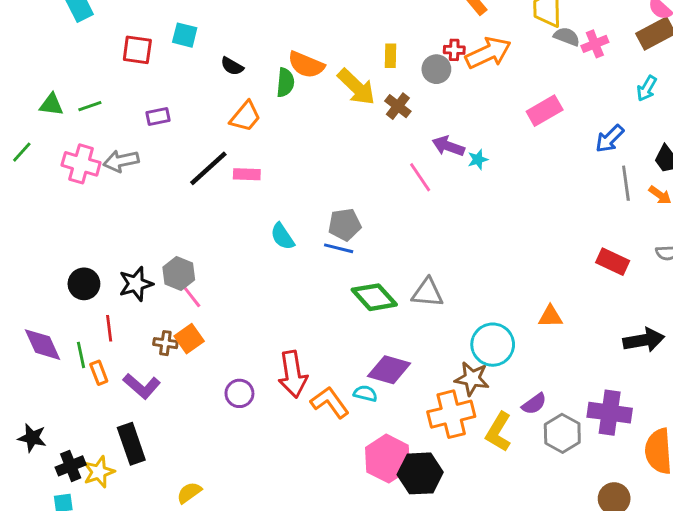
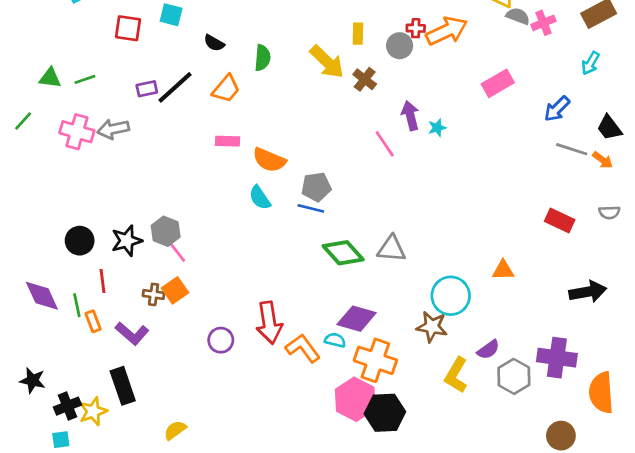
orange semicircle: (306, 65) -> (269, 160), moved
purple arrow: (448, 146) -> (410, 116), turned 56
black line: (208, 168) -> (175, 87), moved
gray line: (626, 183) -> (572, 149), turned -64
orange cross: (451, 414) -> (375, 360), moved, turned 33

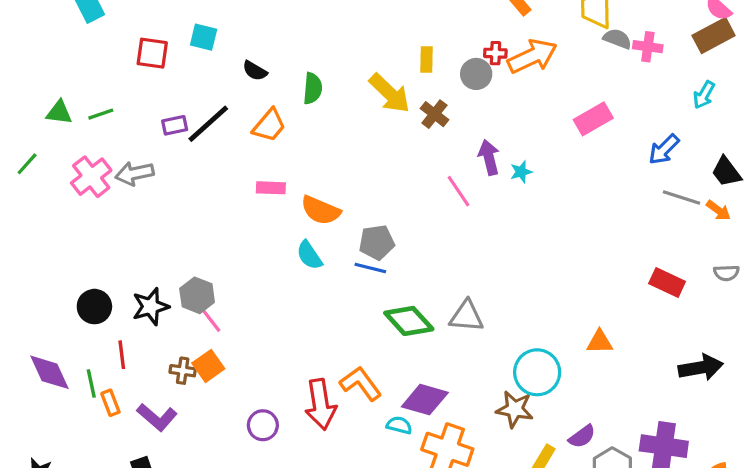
pink cross: (543, 23) -> (648, 47), turned 30
pink cross: (77, 132) -> (91, 177), turned 36
orange L-shape: (303, 348) -> (361, 384), moved

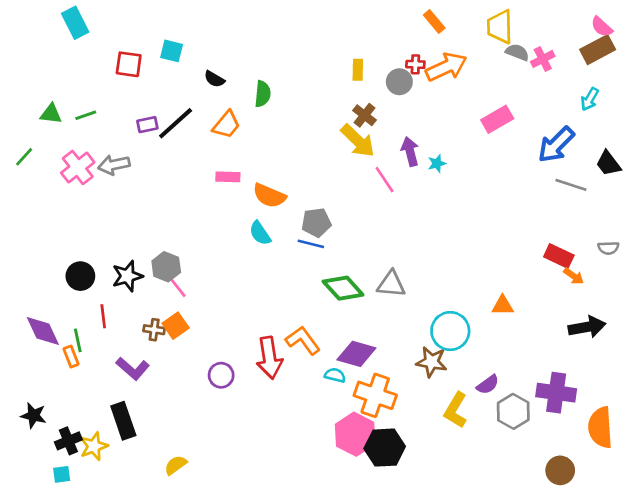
pink cross: (648, 47) -> (543, 59), turned -35
yellow arrow: (390, 93) -> (358, 141), moved
blue arrow: (664, 149) -> (556, 145), size x1.4
orange arrow: (718, 210) -> (574, 276), moved
orange rectangle: (110, 403) -> (71, 356), moved

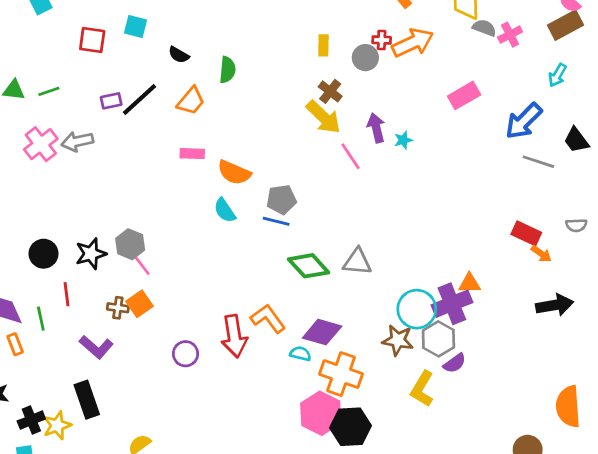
orange rectangle: (71, 356) -> (15, 344), moved
purple cross: (556, 393) -> (452, 304), moved, turned -30
gray hexagon: (513, 411) -> (438, 339), moved

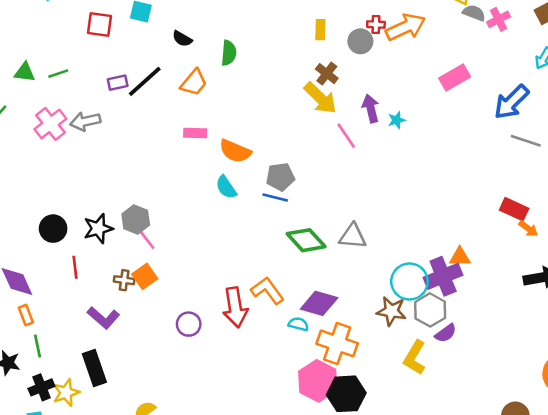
green line: (41, 319) -> (38, 346), moved

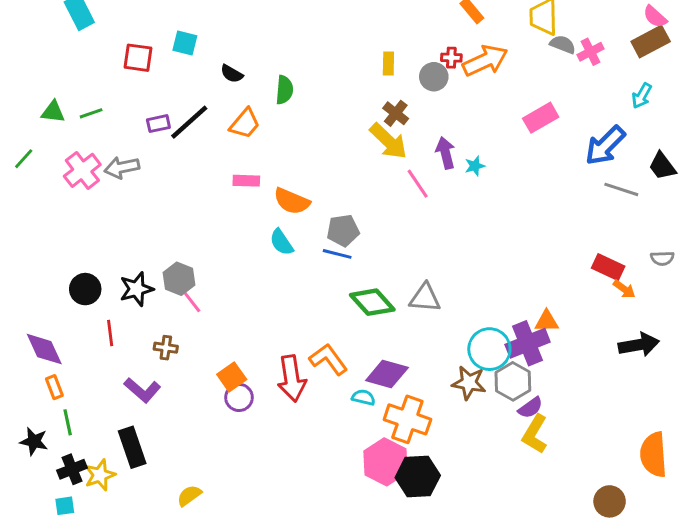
orange square: (145, 276) -> (232, 377), moved
yellow L-shape: (415, 358) -> (535, 434), moved

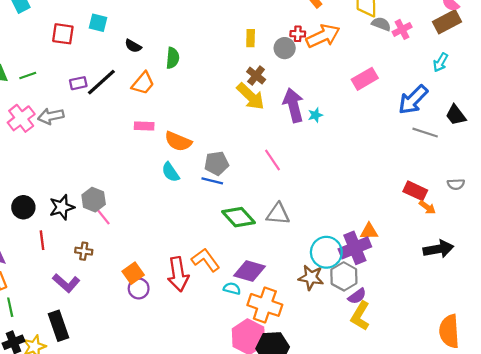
purple arrow: (446, 153) -> (293, 105), size x1.4
pink line: (418, 184) -> (273, 160), moved

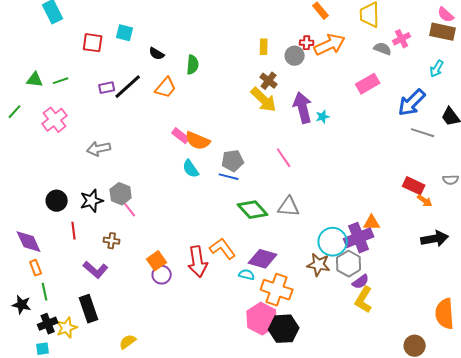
brown rectangle: (447, 22) -> (443, 32), turned 40
gray semicircle: (381, 24) -> (383, 49), moved
gray arrow: (51, 116) -> (99, 149), moved
pink rectangle: (144, 126) -> (181, 136), moved, turned 36

